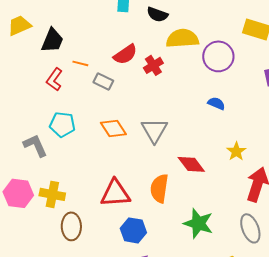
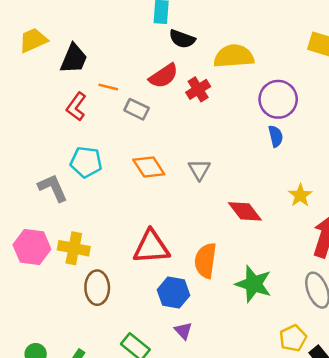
black semicircle: (157, 14) -> (182, 39), moved
purple circle: (218, 56) -> (278, 99), moved
blue semicircle: (216, 103) -> (276, 136), turned 54
gray triangle: (154, 130) -> (199, 169), size x0.7
orange semicircle: (159, 188) -> (205, 261), moved

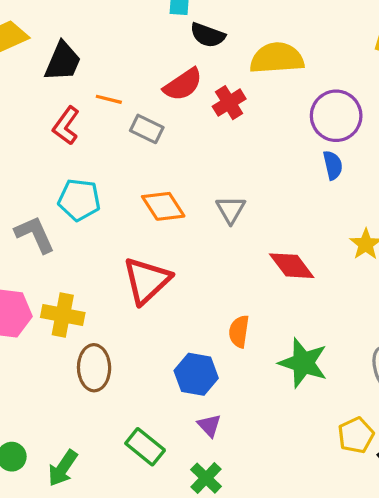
red triangle: (151, 247) -> (147, 280), moved, turned -39
orange semicircle: (205, 261) -> (239, 331), size x0.7

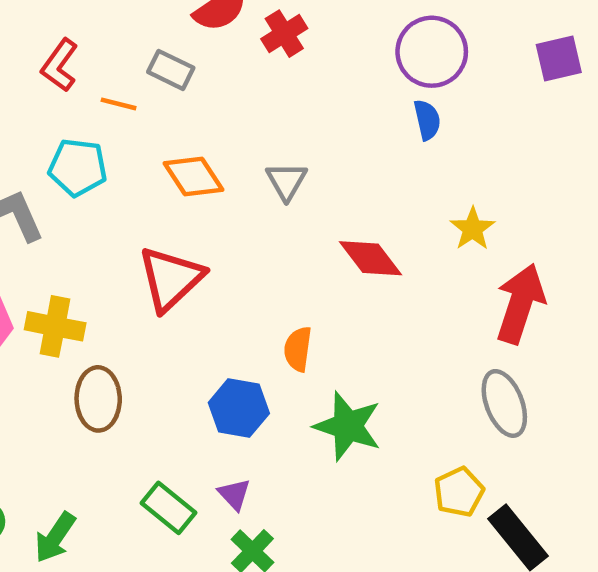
orange line: (109, 99) -> (119, 104), moved
green star: (303, 363) -> (348, 426), moved
purple triangle: (209, 425) -> (234, 494), moved

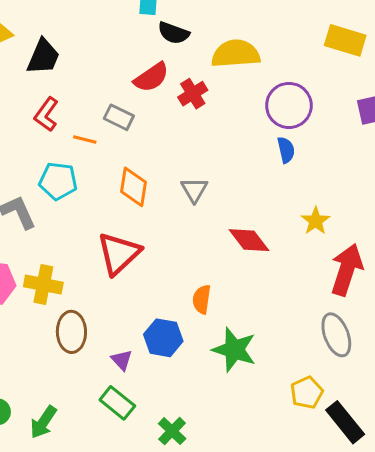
orange diamond: (193, 177) -> (134, 187), turned 42
purple triangle: (234, 494) -> (122, 360), moved

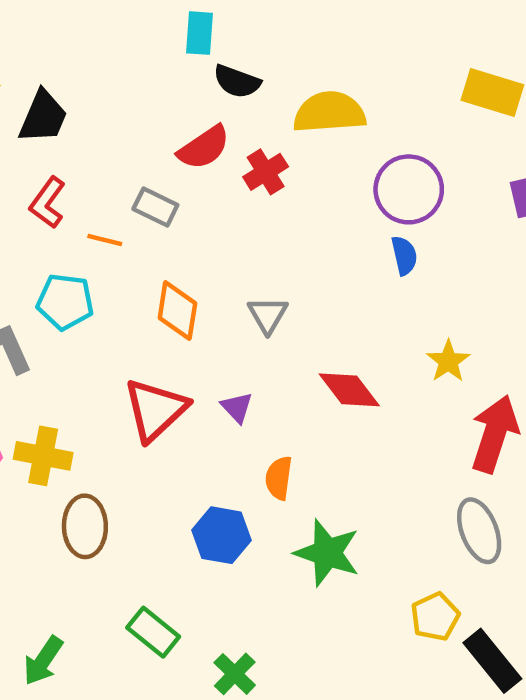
purple triangle: (122, 360) -> (237, 407), moved

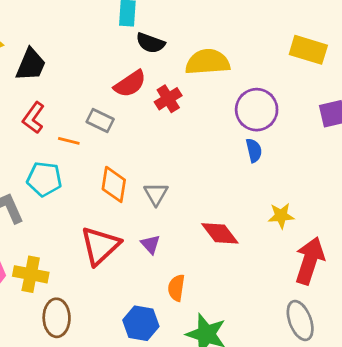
gray triangle: (268, 315) -> (156, 194), moved
yellow star: (448, 361) -> (281, 216), turned 30

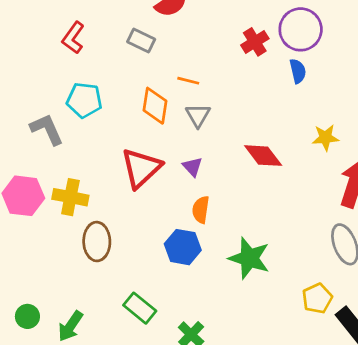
red cross: (168, 99) -> (255, 42), moved
orange line: (69, 141) -> (188, 81), moved
orange semicircle: (176, 288) -> (201, 210), moved

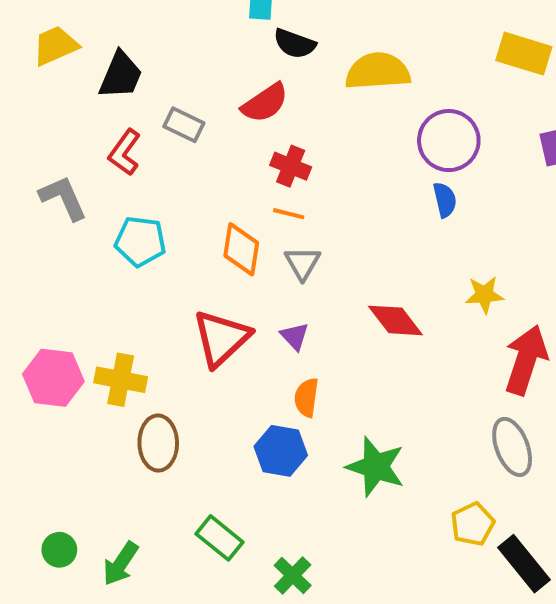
gray rectangle: (141, 41) -> (184, 125), moved
red cross: (255, 42) -> (291, 166), moved, turned -36
gray L-shape: (47, 129) -> (63, 198), moved

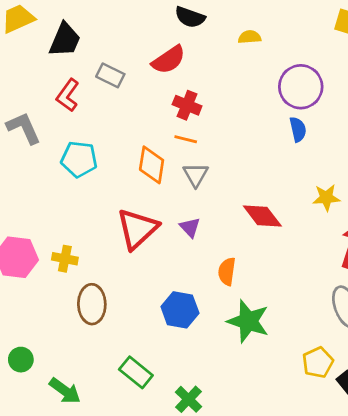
yellow semicircle: (378, 71) -> (250, 37), size x0.5
yellow cross: (121, 380) -> (65, 259), size x0.7
orange semicircle: (306, 398) -> (227, 271), moved
green circle: (59, 550) -> (21, 360), moved
green arrow: (121, 564) -> (65, 391), turned -88

